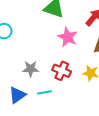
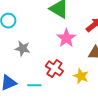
gray star: (31, 69) -> (23, 48), moved

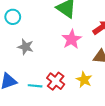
red cross: (54, 68) -> (56, 81), moved

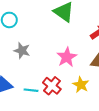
pink star: (72, 39) -> (67, 57), moved

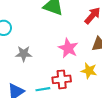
red cross: (52, 86) -> (62, 79), turned -30

